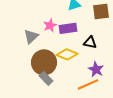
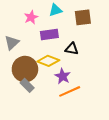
pink star: (50, 25) -> (31, 17), moved
purple star: (96, 69) -> (63, 76), moved

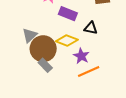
purple rectangle: (49, 35) -> (68, 14), turned 30
gray triangle: (12, 43) -> (30, 35), moved

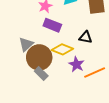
purple rectangle: (68, 14) -> (52, 25), moved
orange line: (89, 71) -> (95, 73), moved

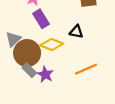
purple rectangle: (52, 25) -> (41, 19), turned 36
purple star: (76, 64) -> (45, 74), moved

